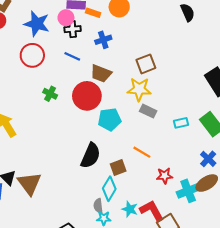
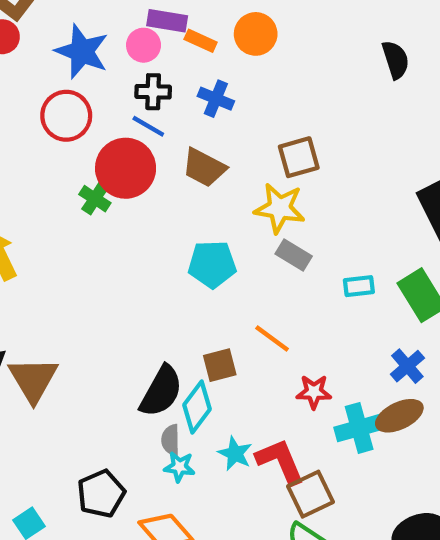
black cross: (73, 29) -> (153, 92), moved
blue cross: (103, 40) -> (216, 99), turned 35
red circle: (87, 96) -> (126, 168), moved
black semicircle: (91, 156) -> (161, 391), moved

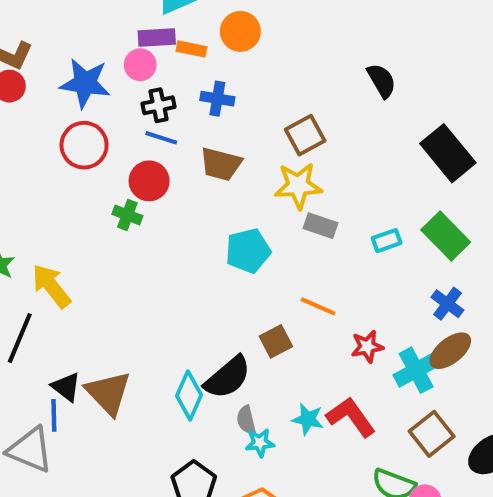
black semicircle: (396, 60) -> (382, 81), moved
red circle: (126, 168) -> (149, 181), size x0.7
black semicircle: (161, 391) -> (228, 377), turned 33
cyan diamond: (197, 407) -> (189, 395), moved
brown square: (311, 494) -> (432, 434), moved

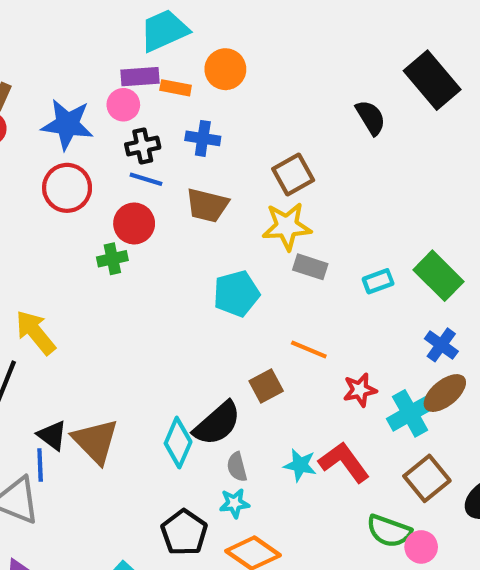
black rectangle: (448, 153) -> (432, 80), moved
green cross: (127, 215) -> (112, 259), turned -32
cyan star: (260, 443) -> (234, 503), moved

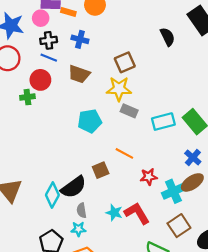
cyan rectangle: (378, 281) -> (163, 122), size x1.5

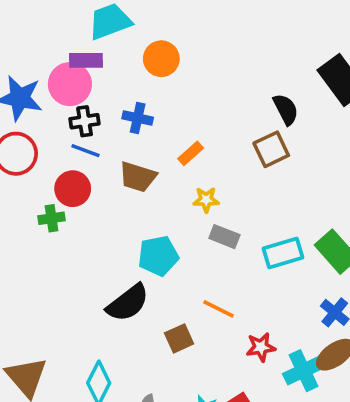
orange rectangle: (68, 12) -> (191, 153), moved, turned -56
pink circle: (41, 18) -> (70, 84), size x1.5
brown square: (125, 62) -> (271, 149), moved
yellow star: (119, 89) -> (206, 200), size x0.6
black semicircle: (74, 187) -> (128, 303), moved

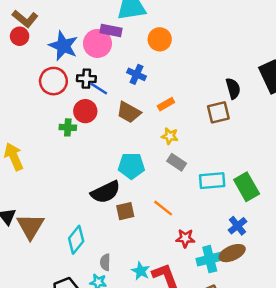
black cross: (85, 121) -> (86, 79), moved
brown square: (179, 338) -> (125, 211), moved

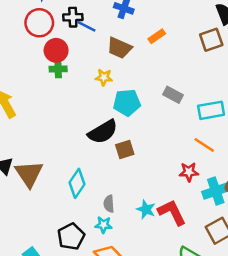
red circle: (85, 111) -> (56, 50), moved
yellow star: (170, 136) -> (104, 77), moved
orange line: (163, 208) -> (204, 145), moved

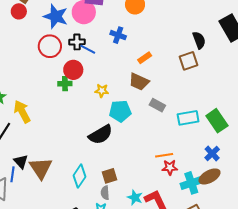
brown trapezoid: (119, 48) -> (139, 82), moved
red circle: (56, 50) -> (73, 70), moved
orange line: (204, 145) -> (164, 155), moved, turned -42
brown square: (125, 150) -> (109, 176), moved

